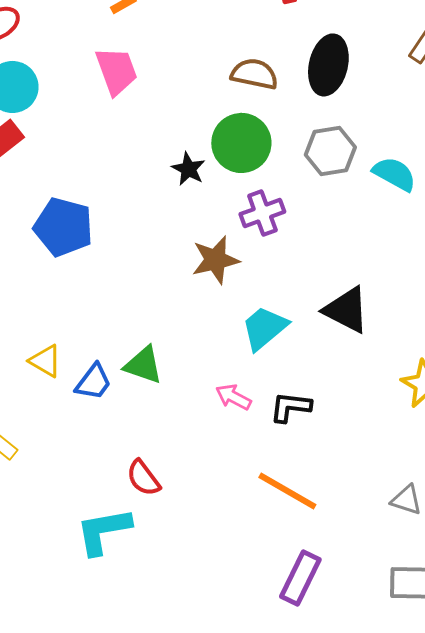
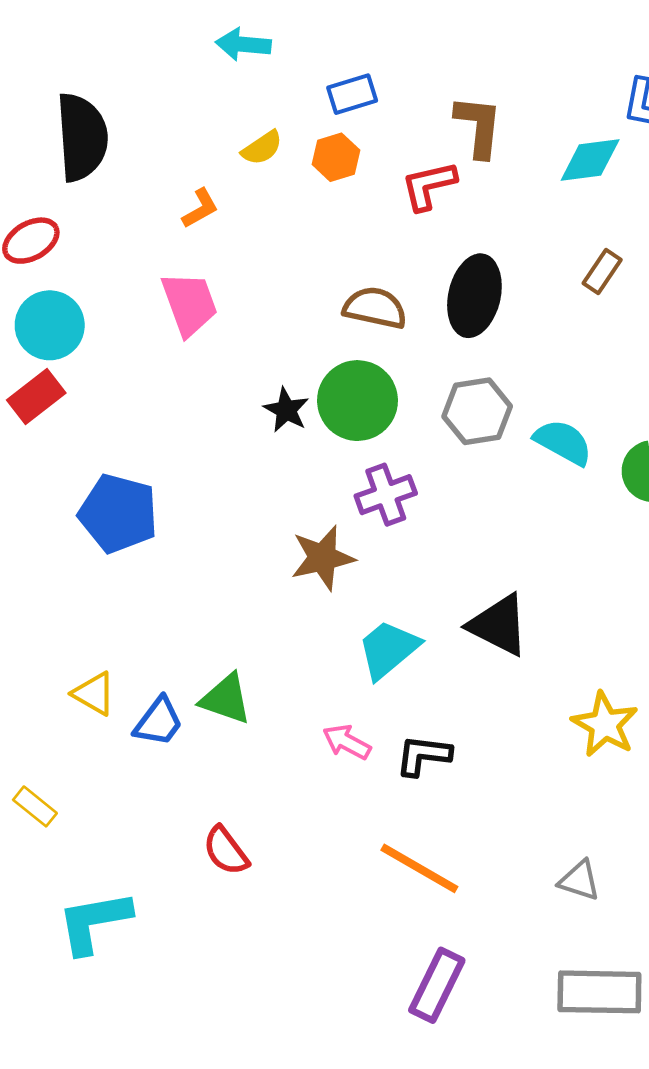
black star: (188, 169) -> (286, 410), moved
cyan L-shape: (103, 531) -> (94, 922), moved

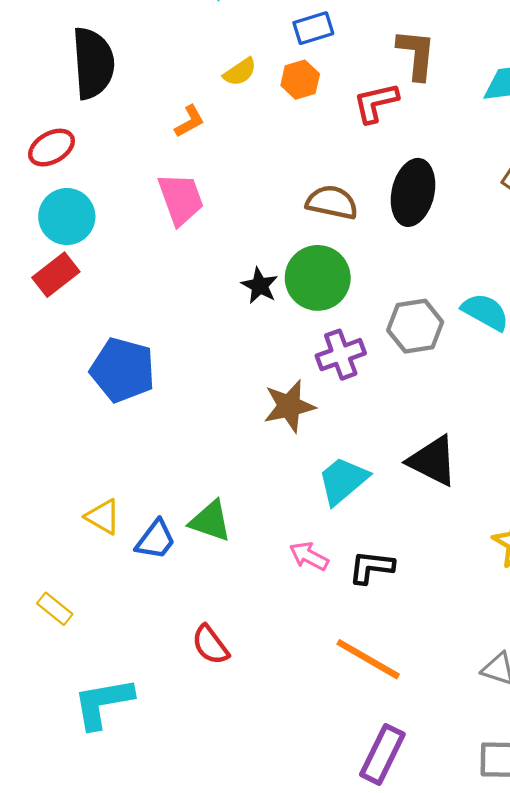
gray hexagon: (477, 411) -> (415, 326), moved

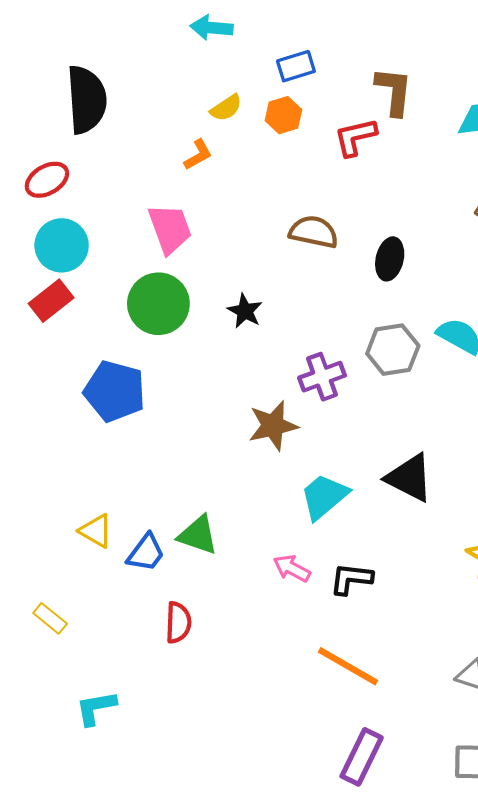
orange L-shape: (190, 121) -> (198, 155), moved
black ellipse: (413, 192) -> (390, 259), moved, size x0.7
green circle: (318, 278) -> (158, 304), moved
red semicircle: (210, 645) -> (178, 623), moved, turned -141
cyan L-shape: (103, 703) -> (96, 708), size x0.7

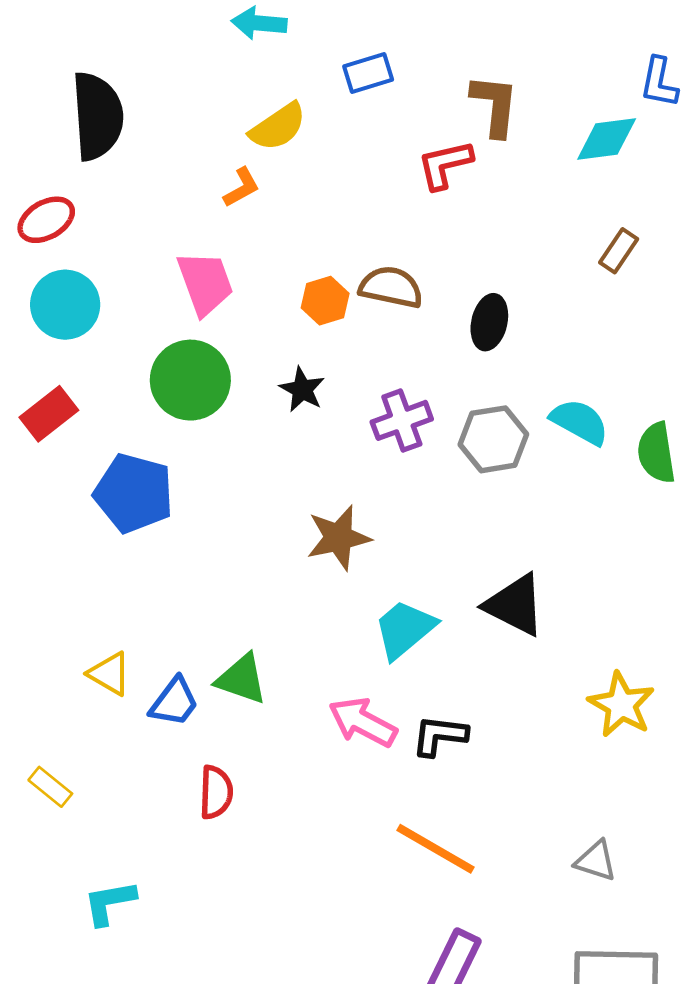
yellow semicircle: (226, 108) -> (278, 127), size x1.4
orange hexagon: (283, 115) -> (325, 301), moved
red rectangle: (51, 301) -> (49, 414), moved
purple cross: (322, 377) -> (402, 420), moved
pink arrow: (292, 568) -> (363, 722), size x1.4

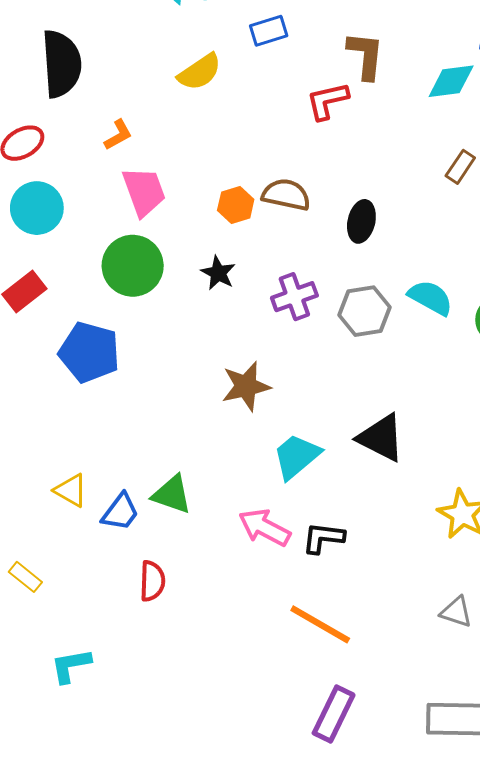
orange L-shape: (242, 187) -> (118, 135), moved
gray triangle: (596, 861) -> (456, 612), moved

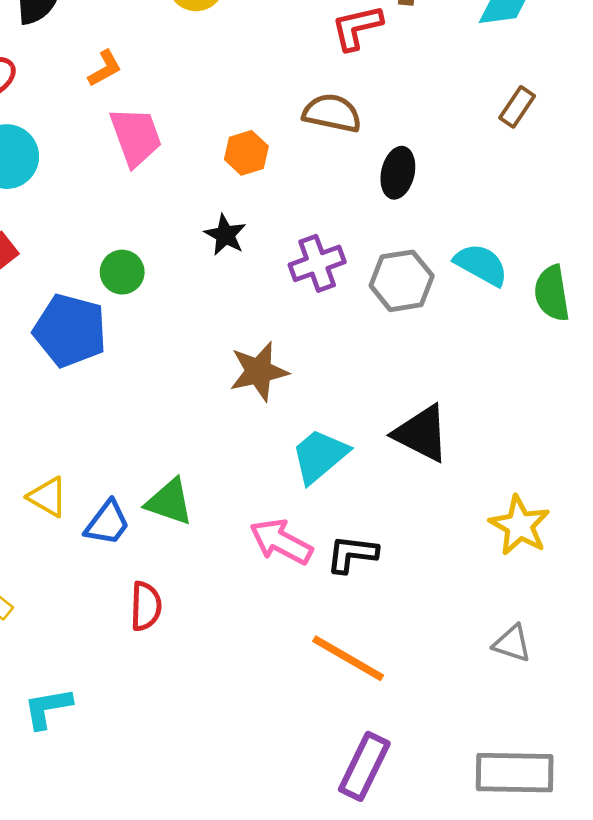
brown semicircle: (286, 195) -> (332, 113), moved
green circle: (133, 266) -> (122, 272), moved, size x0.6

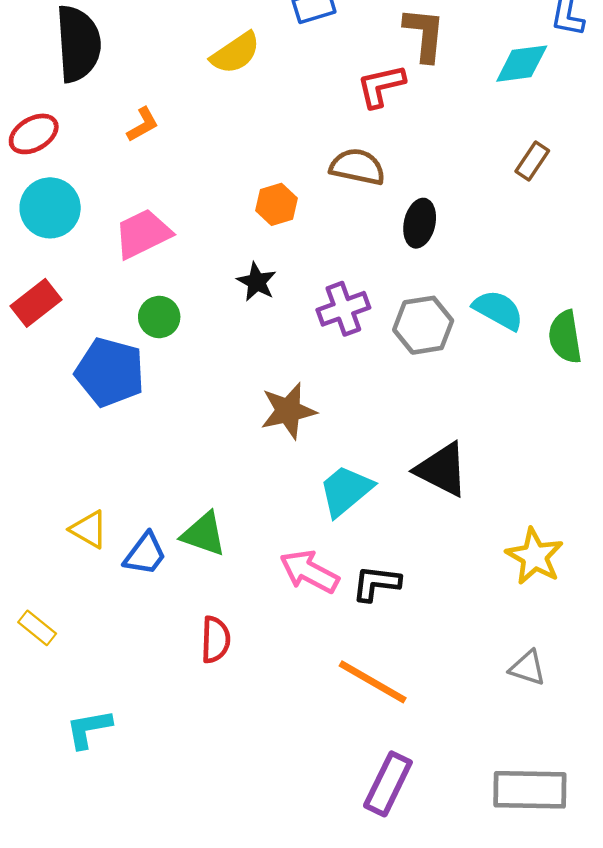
pink trapezoid: (136, 137) -> (143, 234), moved, turned -96
red semicircle: (146, 606) -> (215, 640), moved

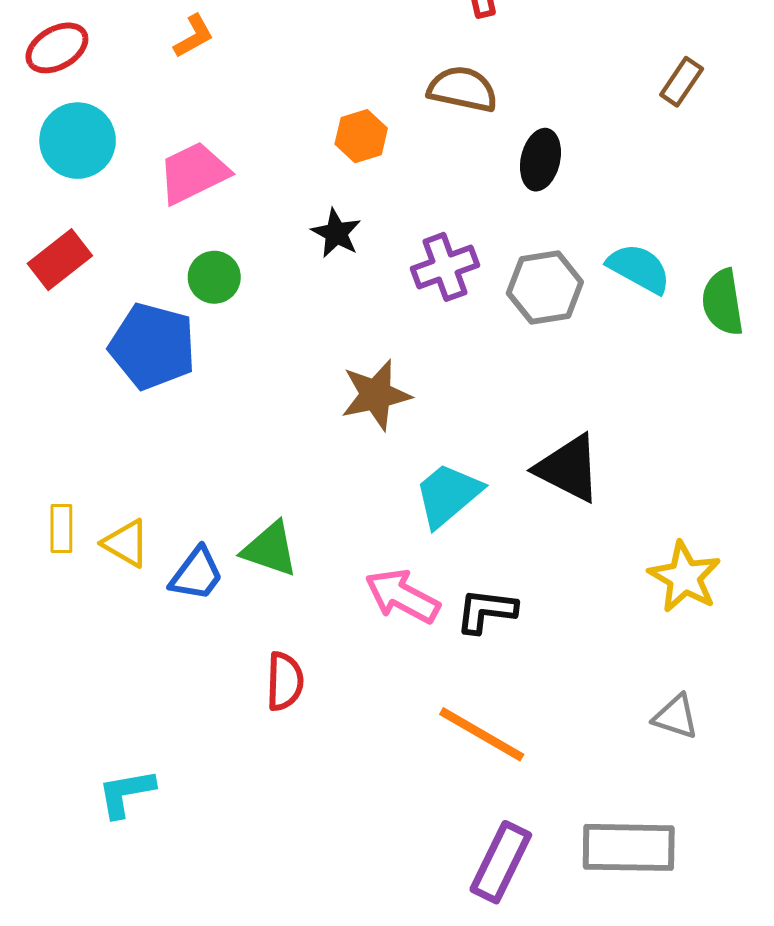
yellow rectangle: (37, 628) -> (61, 529), moved, turned 51
gray rectangle: (530, 790) -> (629, 847), moved

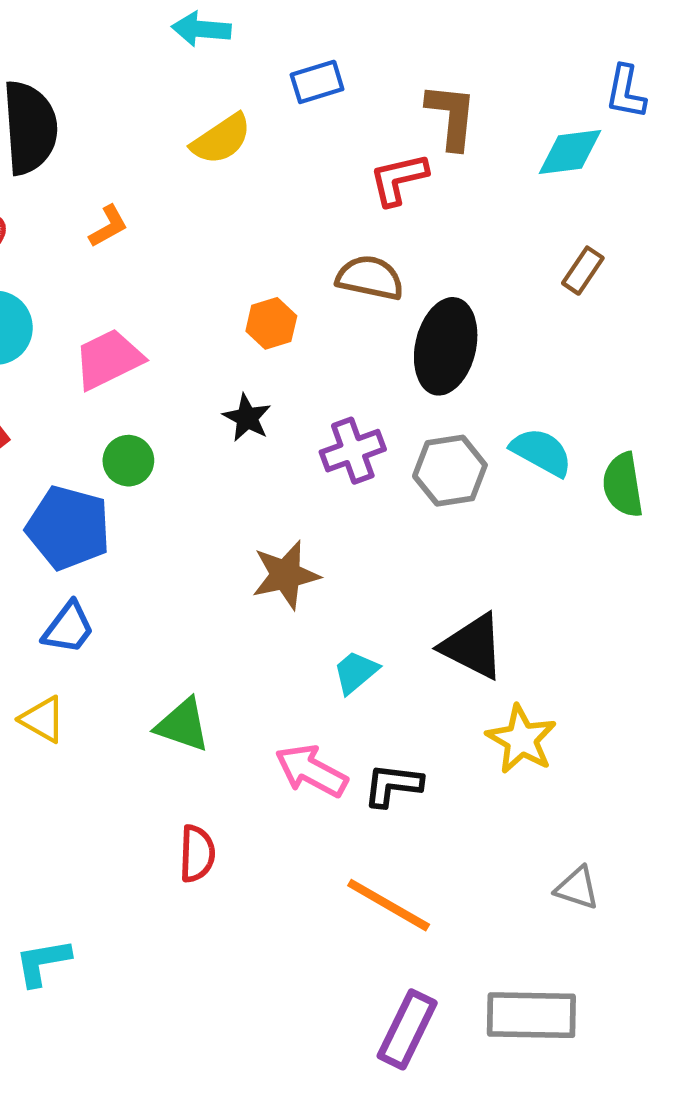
black ellipse: (540, 160) -> (446, 346), size x1.6
cyan trapezoid: (448, 495) -> (356, 672), size x0.7
blue trapezoid: (197, 574) -> (68, 628), moved
yellow star: (685, 577) -> (521, 739), moved

